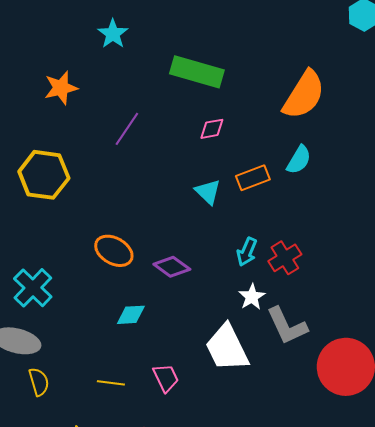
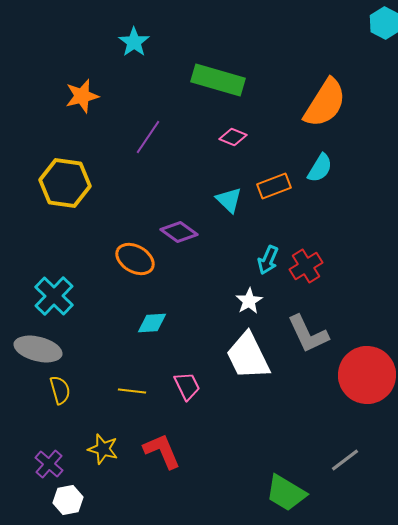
pink diamond: (212, 129) -> (233, 137), turned 32
purple diamond: (172, 267) -> (179, 232), moved
white star: (252, 297) -> (249, 301), moved

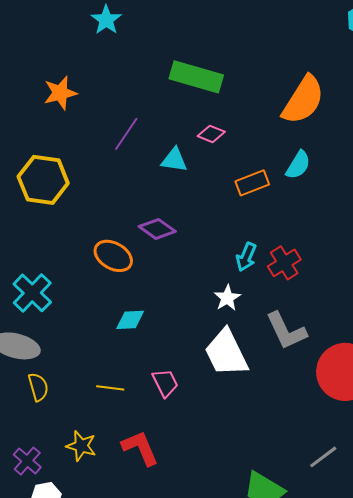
cyan star: (134, 42) -> (106, 20), moved
cyan triangle: (229, 200) -> (174, 160), moved, turned -36

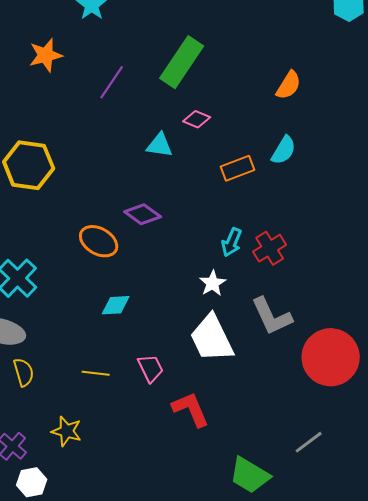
green rectangle: (196, 77) -> (182, 62), turned -72
orange star: (60, 93) -> (46, 55), moved
orange semicircle: (303, 100) -> (289, 85), size x0.6
purple line: (126, 134) -> (112, 82), moved
red L-shape: (140, 448) -> (191, 409), moved

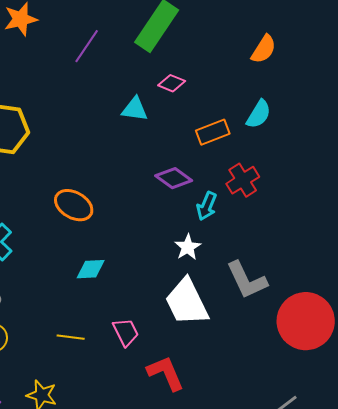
purple diamond: (143, 214) -> (174, 178), moved
red cross: (270, 248) -> (243, 180), moved

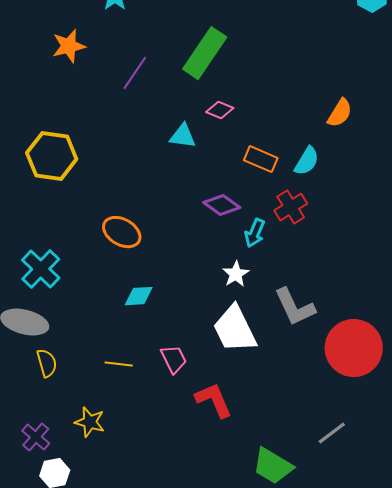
orange semicircle: (264, 49) -> (340, 113), moved
cyan semicircle: (259, 114) -> (307, 161), moved
orange rectangle: (213, 132) -> (261, 159), turned 44

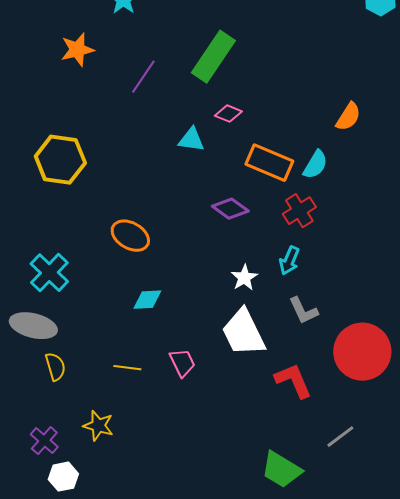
orange rectangle: (261, 159) -> (269, 163), size x1.4
cyan arrow: (255, 233) -> (289, 261), moved
gray L-shape: (295, 307) -> (303, 311), size x0.7
red L-shape: (214, 400) -> (293, 381), moved

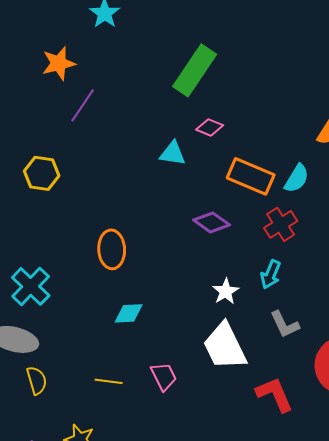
purple line: (143, 77) -> (83, 105), moved
yellow hexagon: (60, 160) -> (42, 173), size x0.7
orange ellipse: (130, 236) -> (112, 249), turned 57

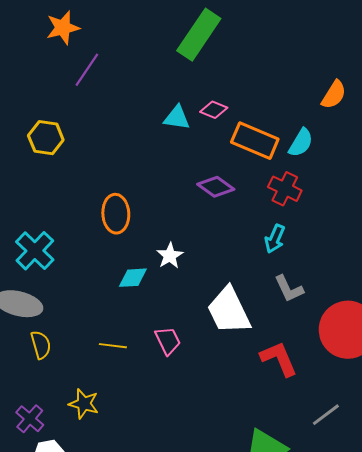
pink diamond: (210, 127) -> (214, 110), moved
red cross: (281, 224) -> (285, 189), turned -32
white star: (226, 291) -> (170, 256), moved

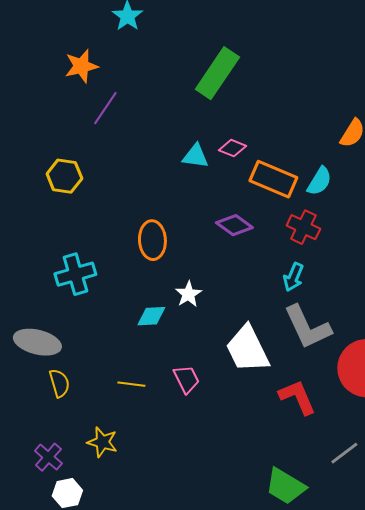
orange ellipse: (116, 214) -> (152, 240), moved
cyan cross: (35, 251) -> (75, 274), moved, turned 30
gray L-shape: (289, 289) -> (307, 327), size x1.6

